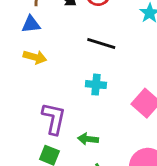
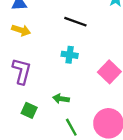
purple L-shape: (54, 118) -> (22, 71), moved

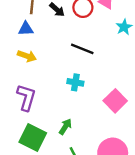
green arrow: (61, 99) -> (65, 127), turned 112
green square: (29, 110) -> (33, 137), size x1.6

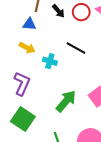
cyan cross: (75, 82) -> (50, 61), moved
green arrow: (65, 127) -> (66, 101), moved, size x1.6

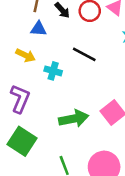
blue triangle: (29, 24) -> (39, 29), moved
green arrow: (66, 101) -> (74, 119), turned 40

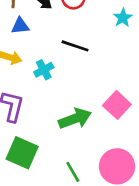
cyan cross: (53, 71) -> (44, 70), turned -35

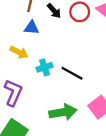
black line: (75, 46) -> (72, 73), moved

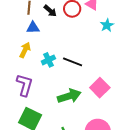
yellow arrow: (19, 52) -> (25, 50), turned -84

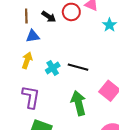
green arrow: (69, 96) -> (78, 103), turned -80

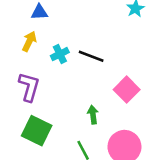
green arrow: (78, 103) -> (93, 115), moved, size x0.6

